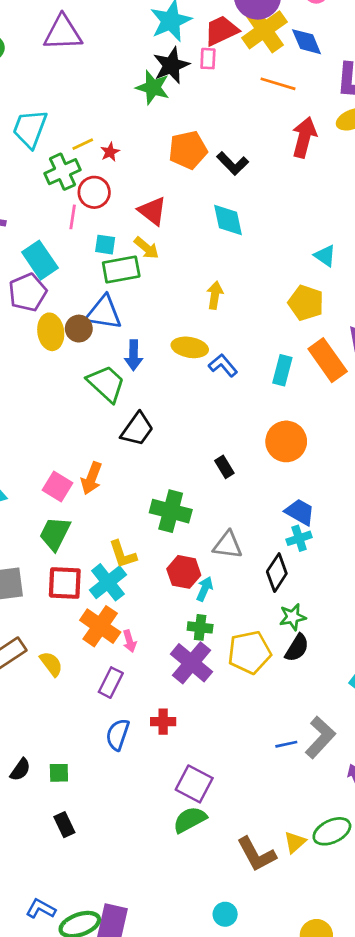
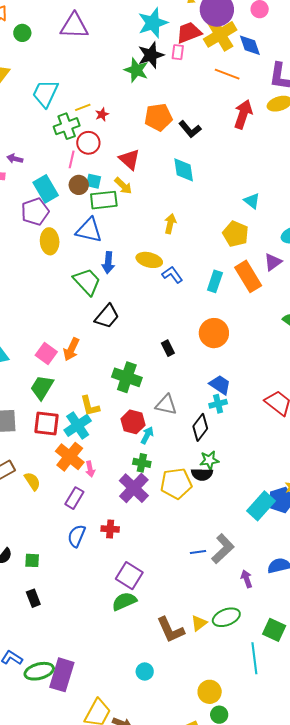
brown circle: (79, 329) -> (79, 185), moved
black semicircle: (297, 648) -> (202, 474), moved, turned 55

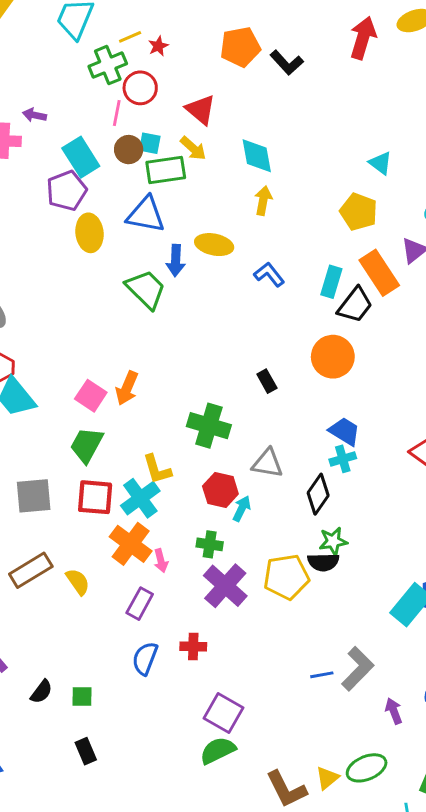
cyan diamond: (184, 170) -> (257, 156), moved
yellow ellipse: (149, 260) -> (214, 245), moved
black trapezoid: (107, 316) -> (355, 305), moved
green cross: (142, 463) -> (210, 544), moved

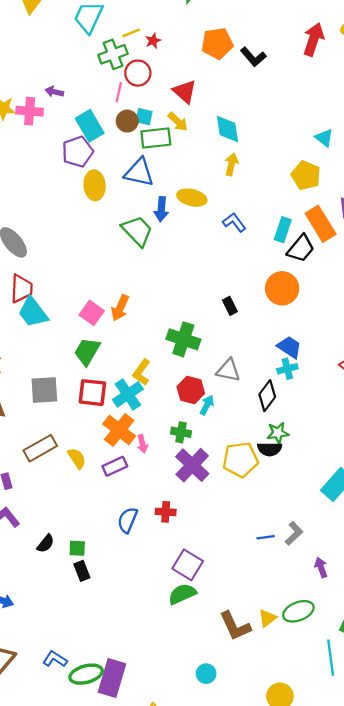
yellow L-shape: (157, 469) -> (142, 372), turned 50
purple rectangle: (140, 604) -> (115, 466), moved, turned 35
gray L-shape: (358, 669) -> (294, 533), size x0.7
black rectangle: (86, 751) -> (82, 571), moved

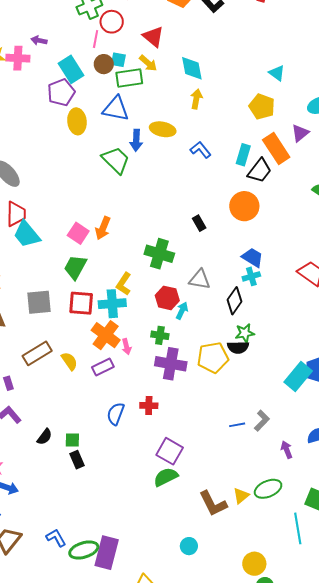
cyan cross: (128, 394) -> (112, 304), turned 32
purple cross: (192, 465) -> (171, 364), turned -32
blue L-shape: (55, 659) -> (56, 538), turned 30

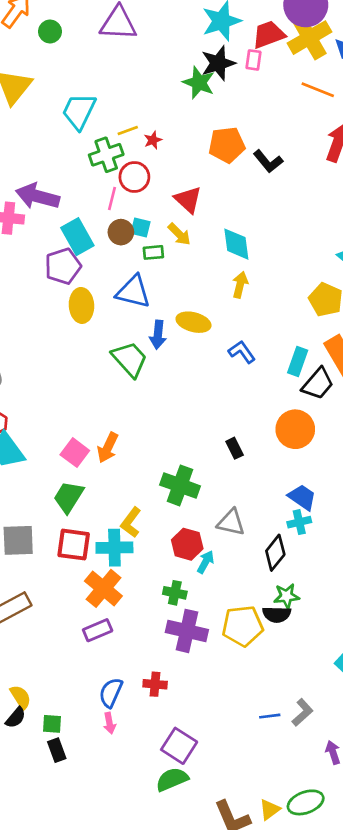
purple arrow: (39, 40) -> (38, 196), size x2.0
green rectangle: (129, 78) -> (153, 252), size x0.6
pink arrow: (126, 347) -> (110, 723), moved
yellow semicircle: (69, 361) -> (21, 697), moved

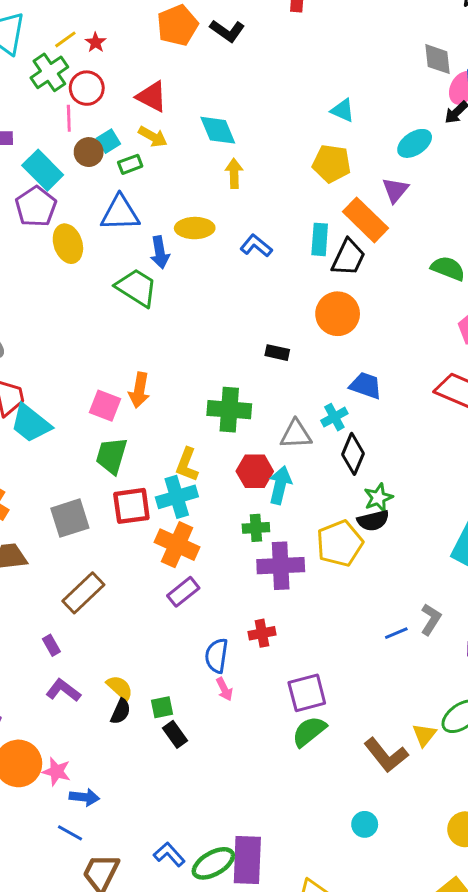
cyan square: (140, 227) -> (108, 141), turned -30
black rectangle: (235, 448) -> (277, 353), turned -36
cyan cross: (299, 522) -> (334, 417), moved
cyan arrow: (206, 562) -> (280, 485), size x1.4
purple square: (179, 746) -> (307, 693), turned -32

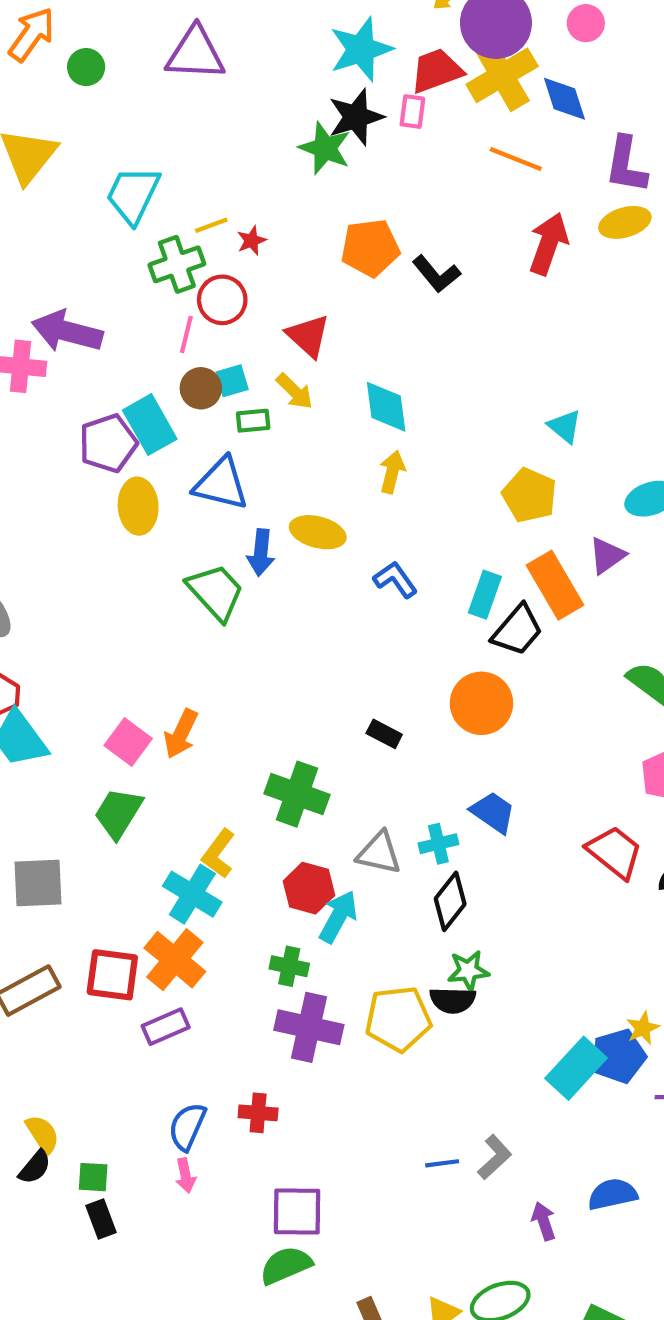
cyan rectangle: (43, 170) -> (150, 425), moved
cyan cross: (177, 497) -> (192, 894), turned 33
red square: (131, 506) -> (112, 975), moved

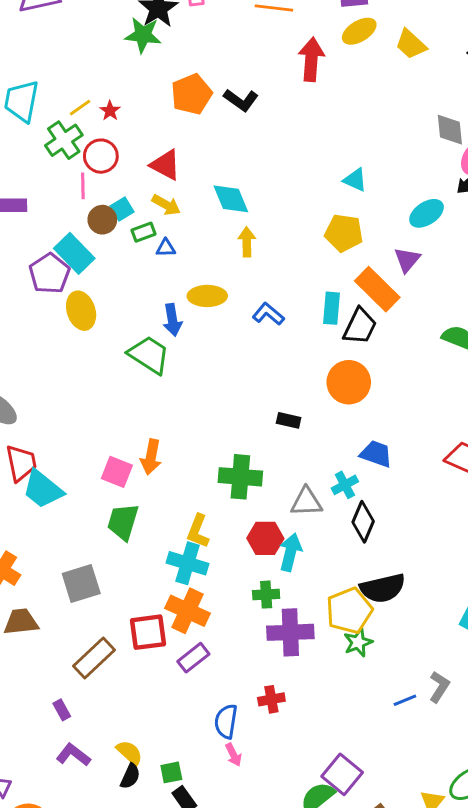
blue triangle: (221, 484) -> (166, 248), moved, size x0.5
green star: (468, 971) -> (358, 642), moved
black semicircle: (453, 1000) -> (383, 588), size x1.4
purple square: (297, 1212) -> (342, 774), moved, turned -36

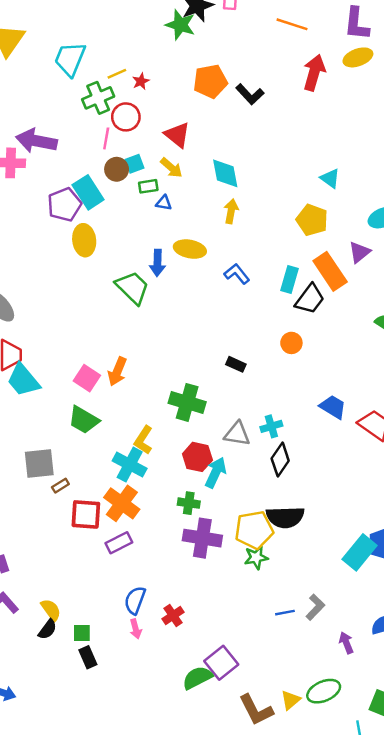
orange circle: (349, 382) -> (291, 343), size x0.6
blue trapezoid: (376, 454) -> (333, 407), moved
green trapezoid: (123, 522) -> (84, 420), turned -88
brown rectangle: (94, 658) -> (60, 486), moved, size x0.5
red cross: (271, 699) -> (173, 616), moved, turned -35

